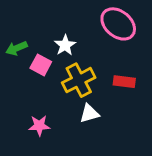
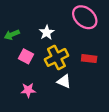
pink square: (41, 65) -> (26, 56), moved
white triangle: (89, 113) -> (64, 81), turned 40

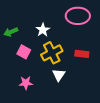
pink ellipse: (85, 17) -> (78, 16), turned -40
white triangle: (64, 81) -> (59, 75), turned 40

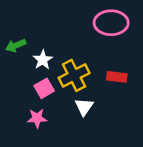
white star: (43, 30) -> (43, 60), moved
pink square: (24, 52) -> (44, 88), moved, turned 32

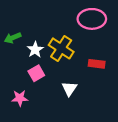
yellow cross: (74, 75) -> (61, 48), moved, turned -30
pink star: (37, 118) -> (20, 98), moved

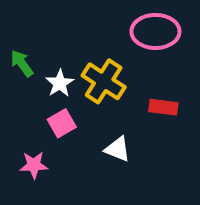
green arrow: (13, 38) -> (22, 63), turned 77
white triangle: (69, 89) -> (118, 149), turned -42

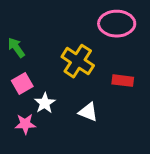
white star: (60, 83) -> (45, 103), moved
pink square: (62, 123) -> (22, 84), moved

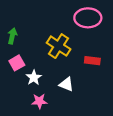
green arrow: (16, 48) -> (12, 36), turned 49
pink star: (25, 124) -> (39, 101), moved

